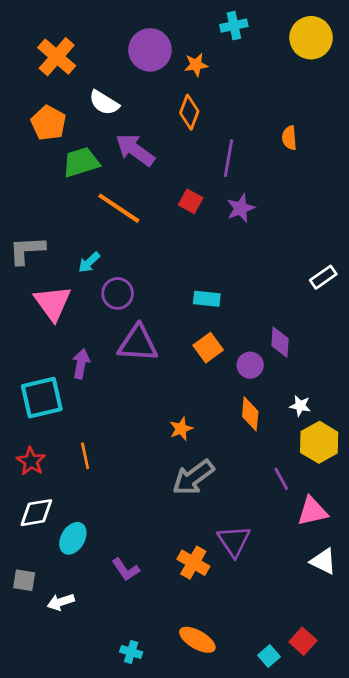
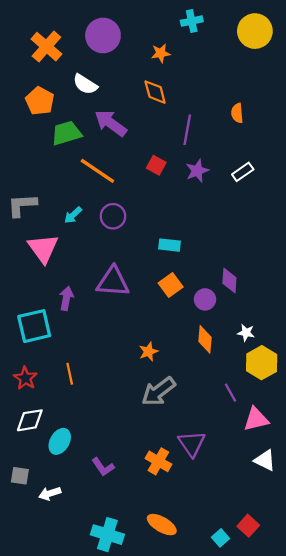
purple circle: (150, 50) -> (103, 35), moved
orange diamond: (189, 112) -> (155, 92), turned -36
white rectangle: (323, 277) -> (243, 172), moved
purple circle: (118, 293) -> (113, 216), moved
cyan cross: (131, 652) -> (107, 535), size x1.8

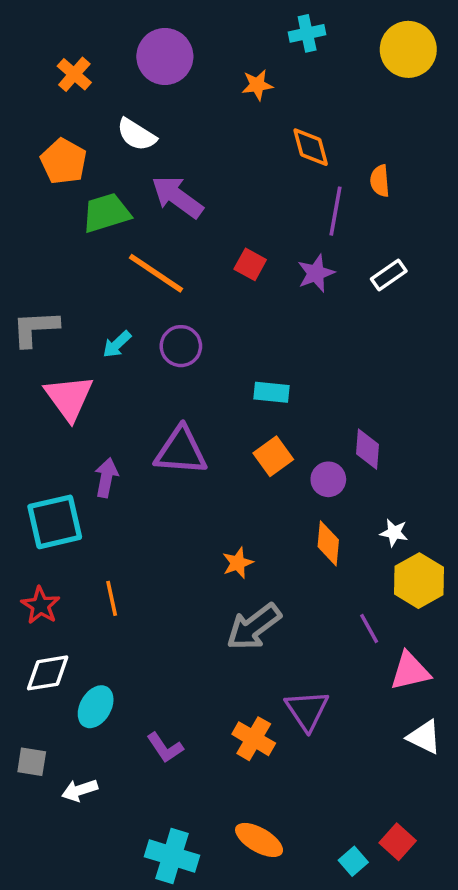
orange cross: (46, 47) -> (74, 74), size x0.7
orange diamond: (155, 92) -> (311, 147), moved
purple line: (187, 130) -> (335, 211), moved

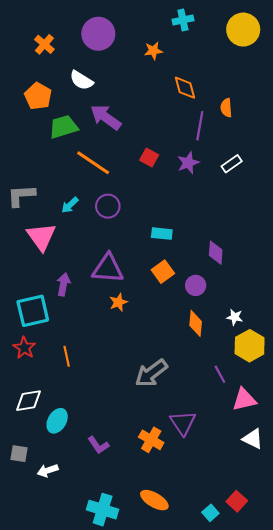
purple diamond: (367, 449) -> (216, 253), moved
orange star: (238, 563) -> (118, 302), moved
red star: (41, 605) -> (24, 348), moved

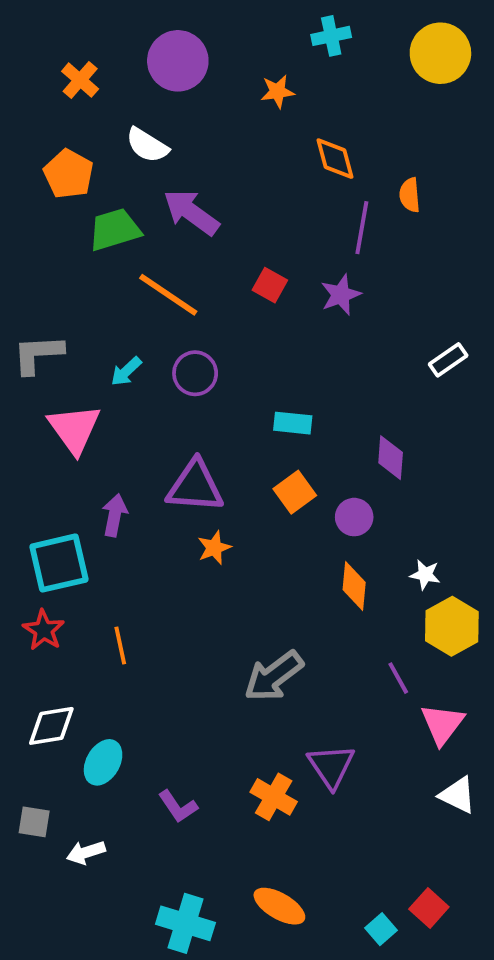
white rectangle: (232, 164) -> (448, 360), moved
pink triangle: (244, 400) -> (442, 724), turned -40

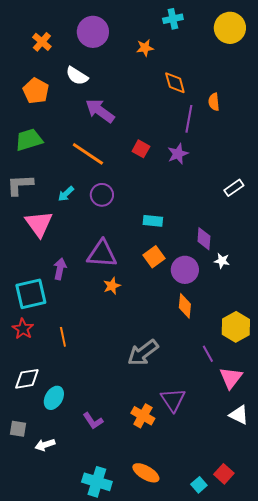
green trapezoid: (115, 230) -> (29, 140), moved
purple circle: (354, 517) -> (185, 270), size x1.4
white star: (425, 575) -> (222, 261), moved

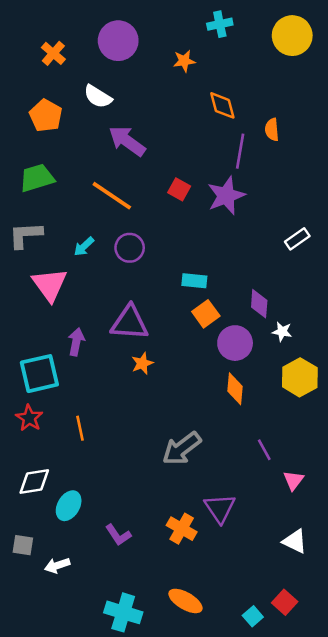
purple star: (178, 154) -> (226, 196), size x1.4
orange square: (154, 257) -> (206, 314), moved
yellow hexagon: (236, 327) -> (300, 377), moved
pink triangle: (231, 378) -> (293, 480), size x0.7
white triangle: (239, 415) -> (295, 541), moved

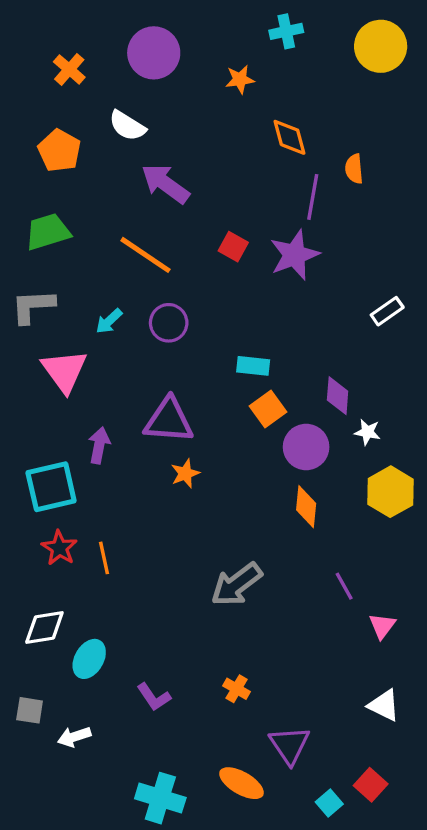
red star: (29, 418) -> (59, 548), moved
purple triangle: (220, 508) -> (290, 745), moved
orange cross: (182, 529) -> (237, 689), size x0.7

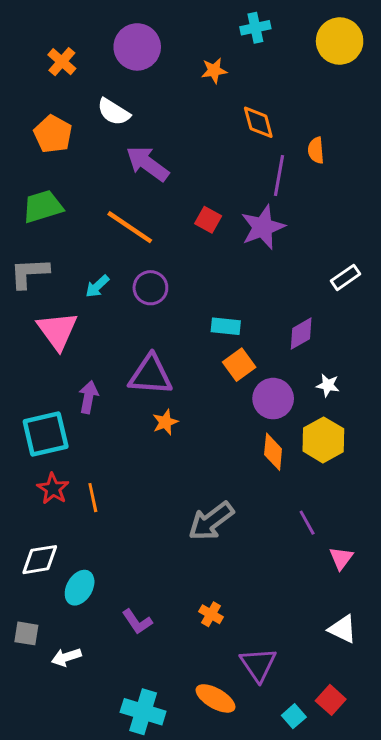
purple diamond: (338, 396) -> (301, 334), moved, turned 56
yellow hexagon: (391, 492) -> (323, 440), moved

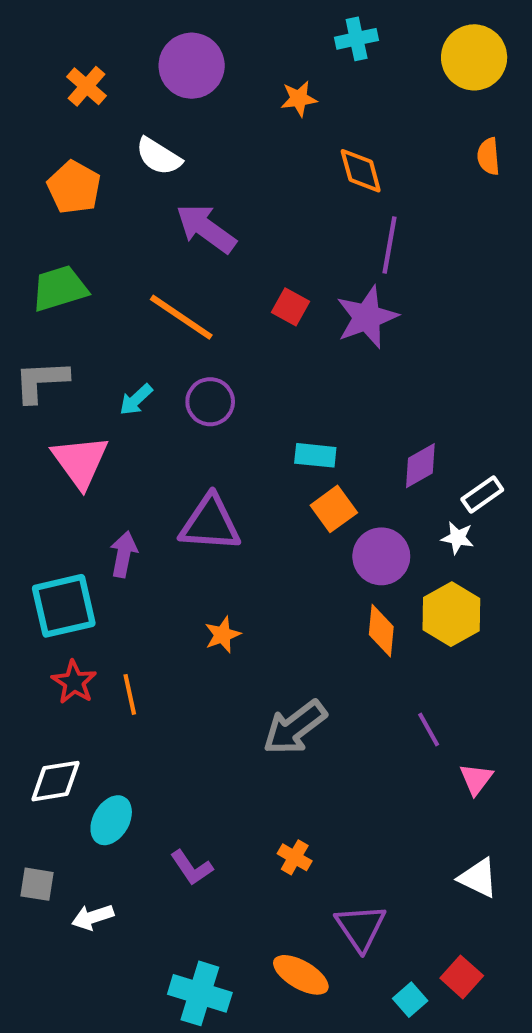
orange semicircle: (316, 150) -> (488, 156), moved
white rectangle: (345, 277) -> (482, 494), moved
orange star: (165, 422) -> (223, 635), moved

